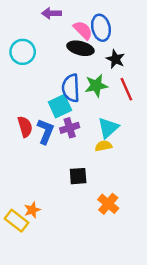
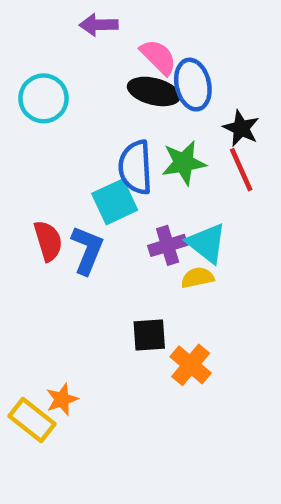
blue ellipse: (101, 28) -> (193, 85), moved
black star: (115, 59) -> (241, 128), moved
purple cross: (70, 128) -> (168, 245), moved
cyan triangle: (108, 128) -> (207, 243), turned -40
orange cross: (108, 204) -> (191, 365), moved

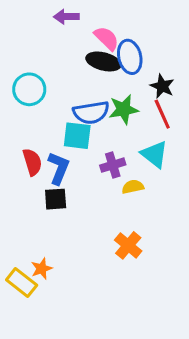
cyan circle: (44, 98) -> (29, 89), moved
blue semicircle: (135, 167) -> (91, 113), turned -96
cyan square: (115, 202) -> (77, 136), turned 32
cyan triangle: (207, 243) -> (154, 154), moved
black square: (149, 335) -> (56, 199), moved

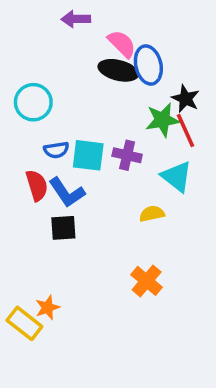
green star: (124, 109) -> (162, 120), moved
blue semicircle: (91, 113) -> (56, 150), moved, size x0.6
purple cross: (113, 165) -> (127, 155), moved, turned 30
blue L-shape: (59, 168) -> (67, 192), turned 124

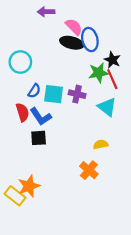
blue semicircle: (56, 150) -> (34, 91), turned -48
yellow semicircle: (152, 214) -> (101, 144), moved
orange star: (47, 308) -> (29, 186), size x1.5

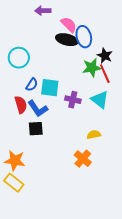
purple cross: (77, 94) -> (73, 100), moved
orange star: (29, 186) -> (15, 161), moved, turned 30

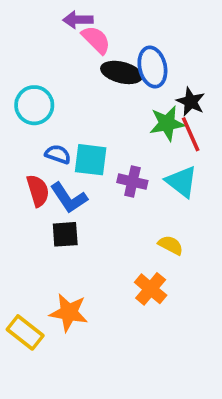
pink semicircle: (69, 25) -> (96, 40), moved
blue semicircle: (32, 85) -> (58, 154), turned -104
yellow semicircle: (94, 135) -> (171, 245), turned 40
orange star: (15, 161) -> (69, 312), moved

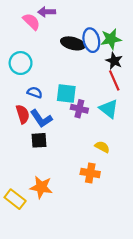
pink semicircle: (96, 40) -> (31, 22), moved
green star: (167, 123) -> (111, 39), moved
cyan square: (91, 160) -> (66, 94), moved
orange cross: (151, 289) -> (90, 173), turned -30

